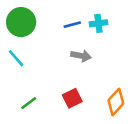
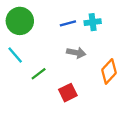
orange diamond: (116, 102) -> (109, 71), moved
green line: (29, 103) -> (39, 74), moved

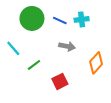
green circle: (20, 21) -> (32, 18), moved
blue line: (68, 23) -> (60, 20), turned 40

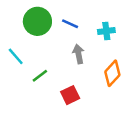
cyan cross: (82, 19) -> (106, 31), moved
gray arrow: (67, 46) -> (79, 54), turned -112

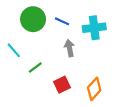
cyan cross: (106, 31) -> (94, 28), size x1.5
orange diamond: (112, 73) -> (94, 89), moved

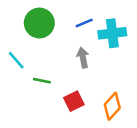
blue line: (62, 21) -> (84, 23), moved, turned -48
green line: (35, 67) -> (42, 81), turned 48

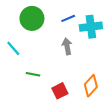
green line: (42, 81) -> (33, 74), moved
red square: (74, 101) -> (60, 91), moved

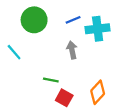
green line: (33, 74) -> (51, 80), moved
red square: (60, 91) -> (64, 98), turned -35

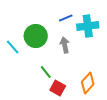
green circle: (34, 20) -> (36, 36), moved
green line: (51, 80) -> (46, 72), turned 40

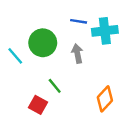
blue line: (66, 18) -> (79, 21), turned 32
red square: (58, 88) -> (38, 105), moved

